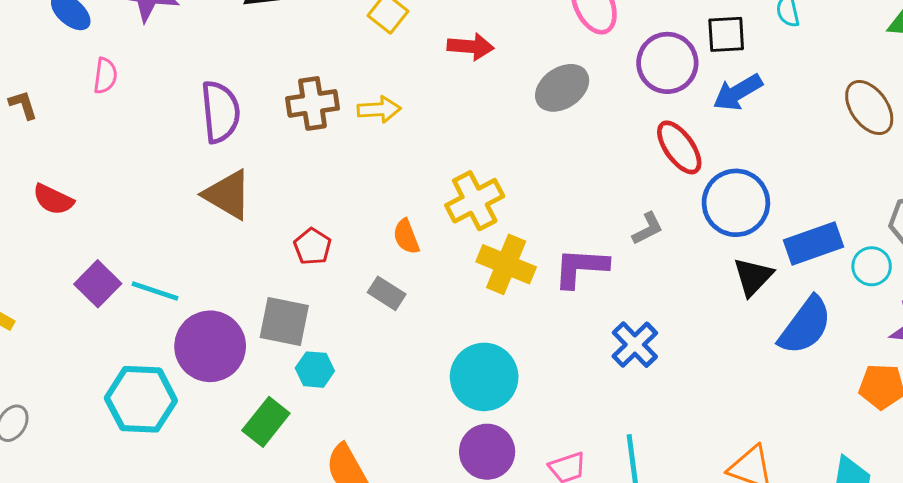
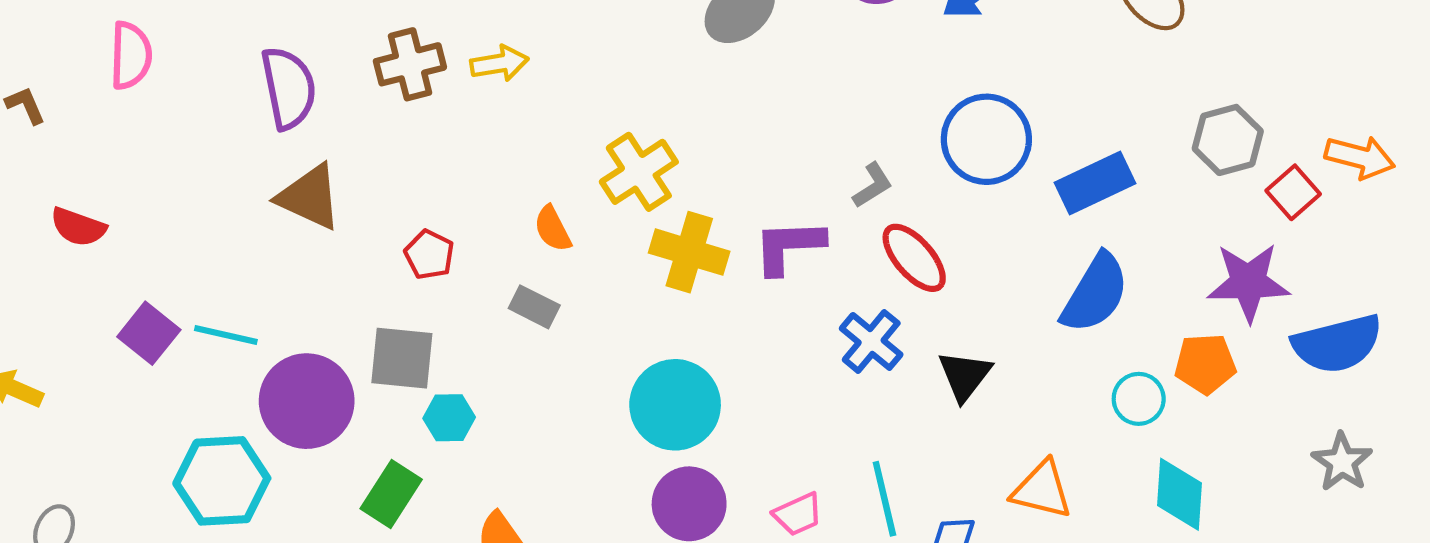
pink semicircle: (105, 76) -> (131, 55), size x1.4
red ellipse: (679, 147) -> (914, 258), moved
cyan circle: (872, 266) -> (1139, 399), moved
black triangle: (753, 277) -> (965, 376), moved

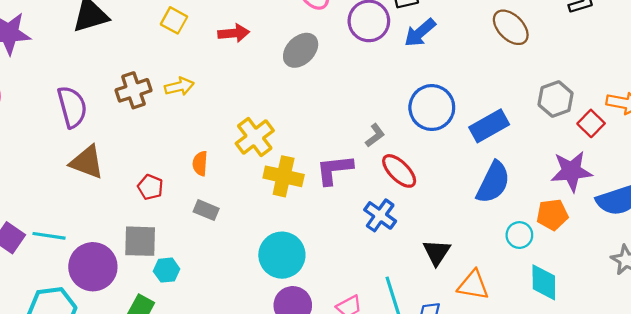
orange semicircle: (553, 229) -> (200, 163), moved, turned 35
black triangle: (965, 376) -> (437, 252), moved

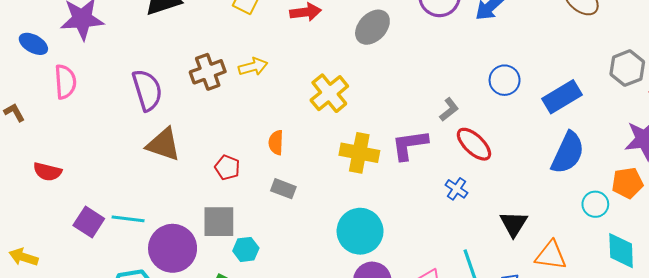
blue circle: (432, 108) -> (505, 80), size x0.7
yellow cross: (255, 137) -> (329, 93), moved
blue cross: (380, 215) -> (456, 189), size x0.7

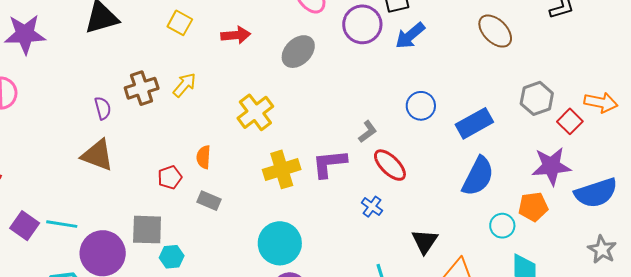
yellow arrow: (253, 67) -> (184, 85), turned -36
purple semicircle: (147, 90) -> (103, 108), moved, size x0.6
yellow cross: (359, 153) -> (282, 169), turned -30
red pentagon: (227, 168) -> (170, 177), moved, turned 30

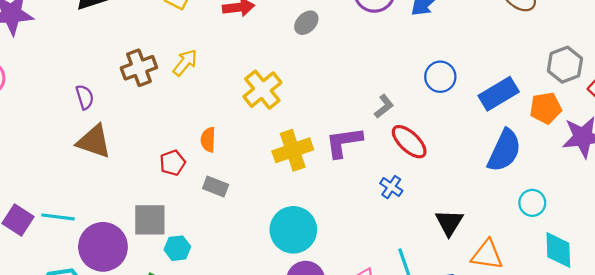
gray ellipse: (298, 52) -> (306, 23), size x0.7
purple semicircle: (103, 108) -> (85, 97), moved
orange pentagon: (533, 207) -> (546, 108), moved

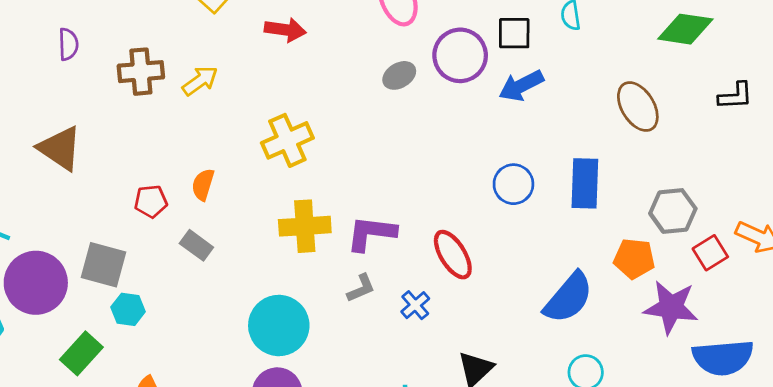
gray ellipse: (306, 23) -> (399, 75), moved
blue rectangle: (499, 94) -> (585, 183), moved, turned -72
purple semicircle: (85, 97) -> (68, 44), moved
gray L-shape: (384, 106) -> (361, 288), moved

